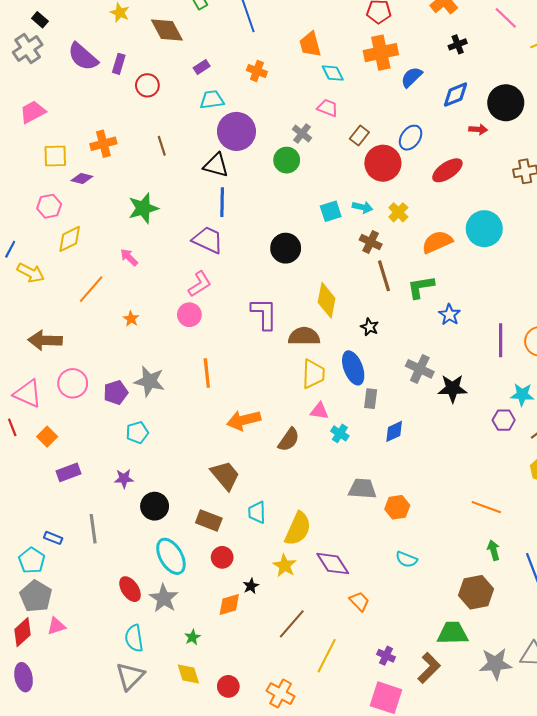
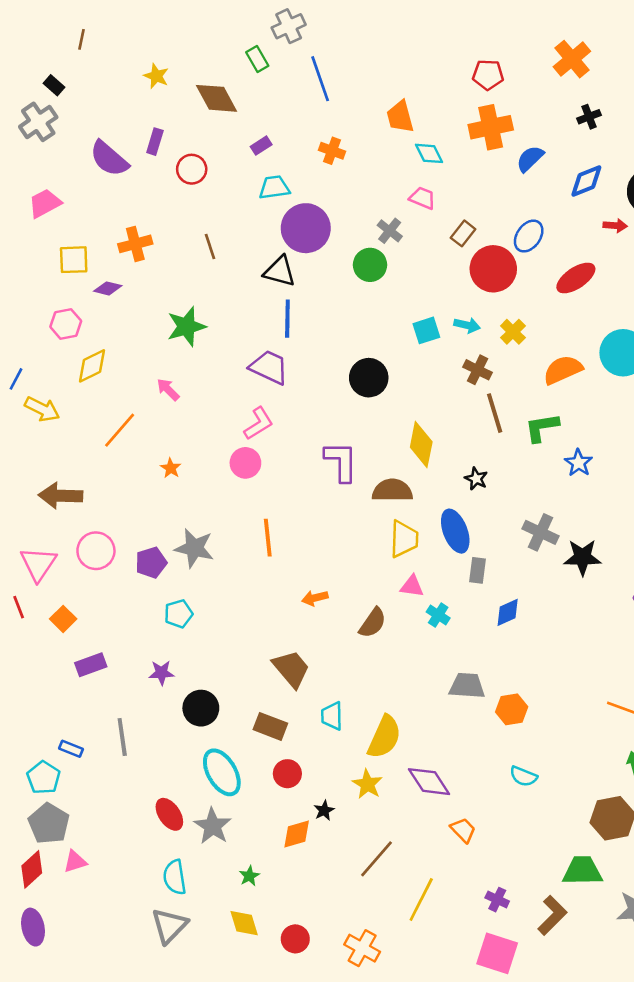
purple semicircle: (83, 57) -> (109, 159), moved
pink triangle: (28, 394) -> (38, 564), turned 40
orange arrow: (244, 420) -> (315, 598), size x0.6

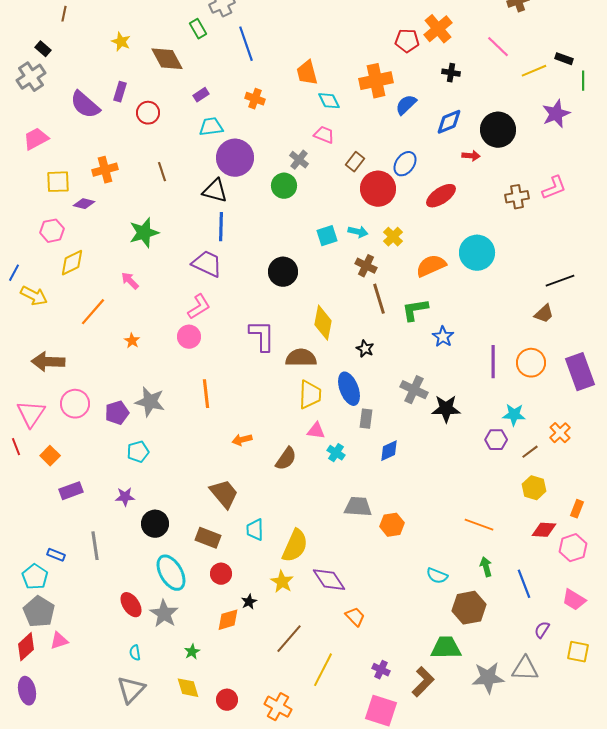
red pentagon: (488, 75) -> (407, 41), moved
black cross: (589, 117) -> (451, 73), turned 30
cyan semicircle: (523, 776) -> (437, 576), moved
cyan semicircle: (175, 877) -> (135, 653), size x0.6

